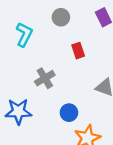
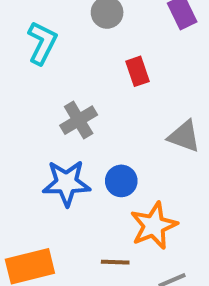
blue star: (18, 111) -> (66, 183), moved

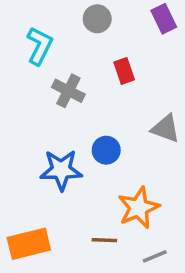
gray cross: (79, 120) -> (68, 91), moved, turned -32
blue circle: (121, 181) -> (106, 150), moved

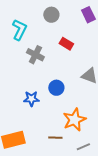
red rectangle: (124, 71) -> (66, 44), turned -40
blue star: (61, 170) -> (31, 99), size x0.7

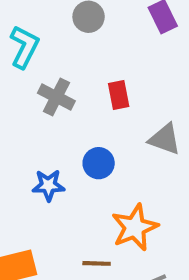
red rectangle: (66, 44) -> (119, 95), moved, turned 48

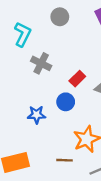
red rectangle: (119, 95) -> (77, 79), moved, turned 56

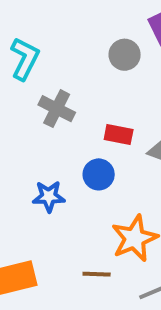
gray circle: (60, 17) -> (125, 55), moved
red rectangle: (77, 79) -> (119, 135), turned 56

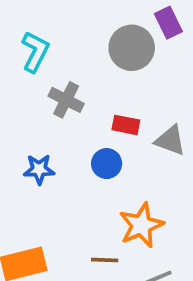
gray circle: (125, 55) -> (132, 48), size x1.5
blue star: (49, 196) -> (39, 169), moved

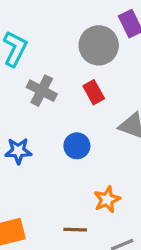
red rectangle: (126, 125) -> (94, 92), moved, turned 50
orange star: (141, 225) -> (107, 199), size x0.7

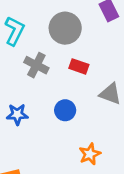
gray circle: (99, 45) -> (65, 28), moved
red rectangle: (94, 92) -> (79, 66), turned -42

